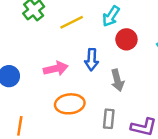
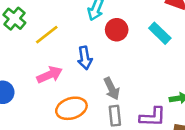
yellow line: (72, 22) -> (47, 35), moved
gray arrow: (117, 80) -> (112, 89), moved

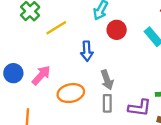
pink arrow: (50, 75) -> (41, 75), moved, turned -30

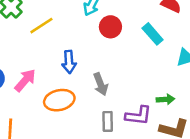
blue arrow: (87, 51) -> (69, 62), moved
gray rectangle: (107, 103) -> (108, 121), moved

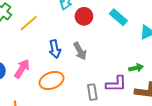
gray arrow: (101, 84) -> (80, 51), moved

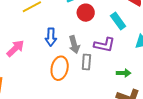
orange ellipse: (52, 81) -> (60, 68), moved, turned -70
purple L-shape: (116, 84) -> (104, 45), moved
gray rectangle: (92, 92) -> (86, 62), moved

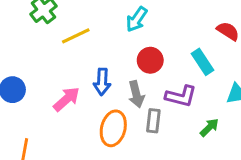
red circle: (86, 13) -> (150, 60), moved
pink arrow: (15, 48) -> (67, 99), moved
green arrow: (124, 73) -> (209, 127), moved, turned -48

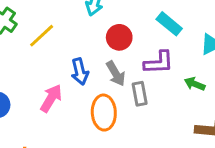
green arrow: (209, 127) -> (195, 84), turned -96

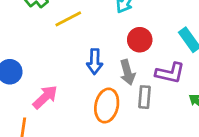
pink arrow: (51, 98) -> (45, 97), moved

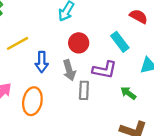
yellow line: (68, 19) -> (18, 43), moved
orange ellipse: (107, 106) -> (32, 101), moved

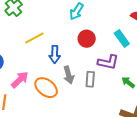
gray arrow: (69, 70) -> (69, 75), moved
orange ellipse: (32, 101) -> (46, 88), turned -65

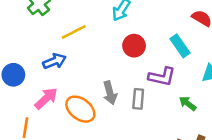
yellow line: (34, 38) -> (74, 32), moved
blue arrow: (55, 54) -> (54, 61), moved, turned -114

